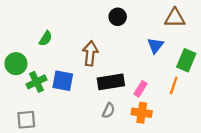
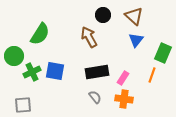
brown triangle: (175, 18) -> (134, 16), moved, turned 42
green semicircle: (46, 38) -> (40, 34), size x1.6
brown arrow: (90, 53) -> (89, 37), moved, turned -35
gray semicircle: (109, 111) -> (95, 97), turned -64

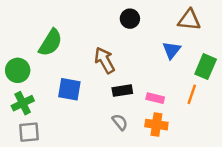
brown triangle: (134, 16) -> (189, 20), moved, turned -36
brown arrow: (89, 37) -> (105, 60), moved
green cross: (32, 72) -> (23, 103), moved
black rectangle: (97, 72) -> (122, 91), size x0.7
pink rectangle: (123, 78) -> (155, 98), turned 72

